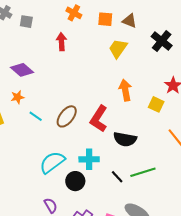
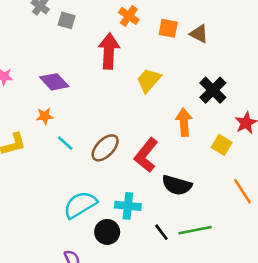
black cross: (162, 41) -> (213, 90), moved
red arrow: (61, 42) -> (109, 51), size x1.5
yellow trapezoid: (118, 48) -> (149, 80), moved

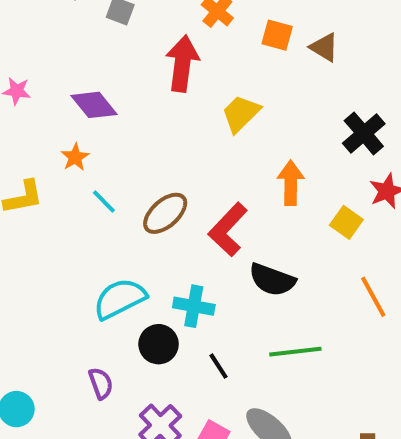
black cross: (213, 90) -> (364, 133), moved
orange star: (45, 116) -> (75, 157), turned -30
black line: (161, 232) -> (219, 366), moved

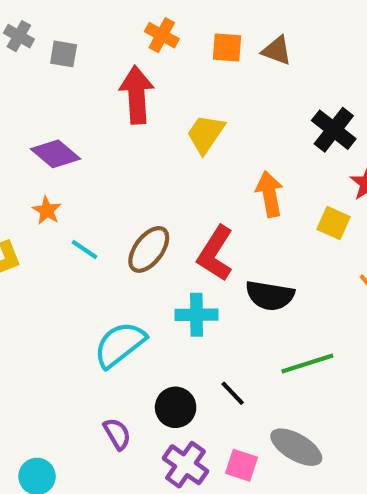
cyan cross: (194, 306) -> (197, 315), moved
black circle: (159, 344) -> (176, 407), moved

